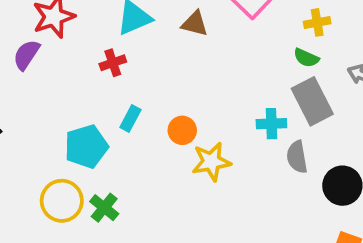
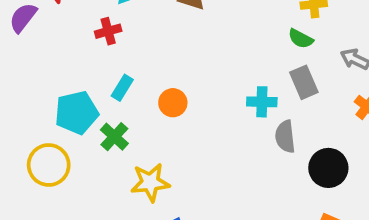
gray rectangle: (312, 101) -> (304, 82), size x0.7
yellow star: (211, 162) -> (150, 182), moved
green cross: (104, 208) -> (114, 137), moved

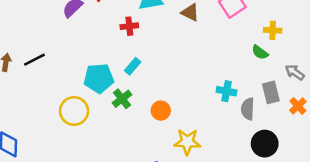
gray rectangle: (304, 82) -> (271, 92), moved
orange circle: (173, 103) -> (161, 111), moved
gray semicircle: (285, 137) -> (248, 109), moved
yellow star: (150, 182) -> (187, 142), moved

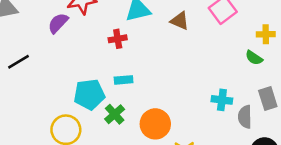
black line: (34, 60) -> (19, 62), moved
cyan rectangle: (133, 66) -> (124, 80), turned 48
orange circle: (161, 111) -> (155, 124), size x1.5

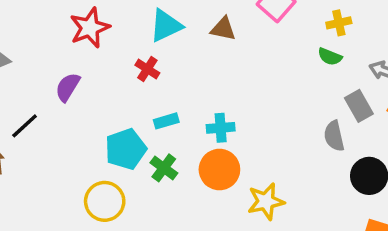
purple semicircle: (58, 23) -> (68, 87), moved
red cross: (118, 39) -> (147, 69), turned -36
cyan cross: (222, 100) -> (221, 128), moved

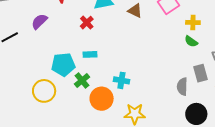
yellow cross: (339, 23) -> (193, 22), moved
cyan cross: (221, 128) -> (121, 80), moved
orange circle: (219, 170) -> (102, 99), moved

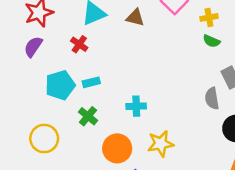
purple semicircle: (39, 21) -> (33, 47), moved
cyan pentagon: (63, 65) -> (60, 85), moved
orange circle: (102, 99) -> (117, 148), moved

